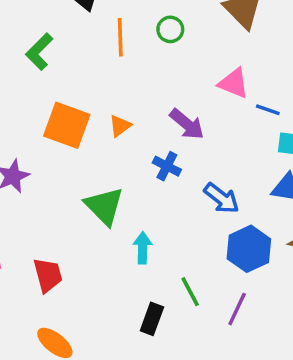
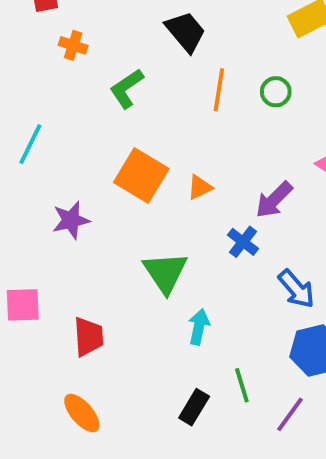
purple arrow: (187, 124) -> (274, 200), turned 84

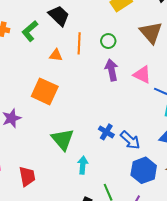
green L-shape: (127, 88) -> (30, 31), moved
orange triangle: (200, 187) -> (56, 55), moved, turned 40
purple arrow: (274, 200) -> (112, 70), moved, turned 130
blue cross: (243, 242) -> (106, 132), moved

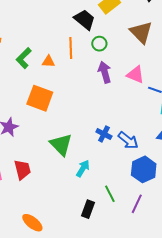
black trapezoid: (59, 16) -> (85, 20), moved
green L-shape: (30, 31) -> (24, 58), moved
cyan arrow: (83, 165) -> (83, 169), turned 30
red trapezoid: (27, 176) -> (22, 170), moved

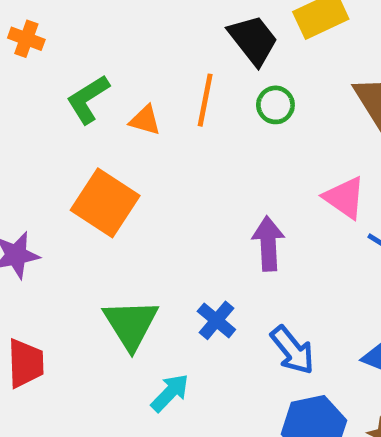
purple arrow: (105, 72) -> (268, 244), moved
blue cross: (104, 134) -> (216, 320), moved

